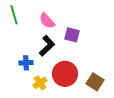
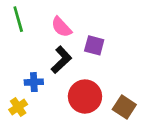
yellow cross: (40, 83) -> (18, 107), moved

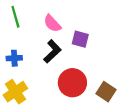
blue cross: (34, 82) -> (14, 58), moved
yellow cross: (18, 107) -> (15, 92), size x1.5

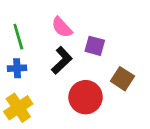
green line: (15, 17) -> (18, 37), moved
brown square: (106, 92) -> (122, 79), moved

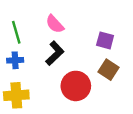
purple square: (95, 46) -> (105, 40), moved
yellow cross: (18, 108) -> (16, 95), turned 30

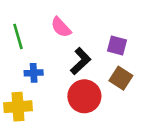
black L-shape: (55, 53) -> (81, 61), moved
blue cross: (15, 60) -> (34, 73), moved

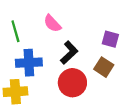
purple square: (117, 46) -> (110, 39), moved
blue cross: (34, 73) -> (29, 63), size x1.6

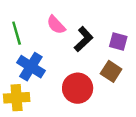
black L-shape: (69, 53) -> (84, 39), moved
blue cross: (29, 63) -> (31, 67), turned 35

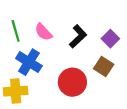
pink semicircle: (56, 25) -> (43, 32), moved
purple square: (118, 42) -> (110, 39), turned 30

